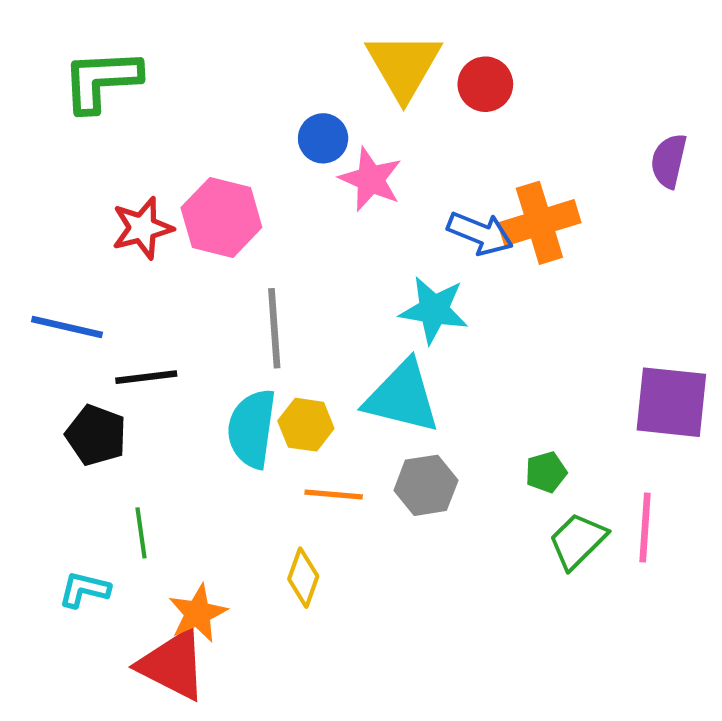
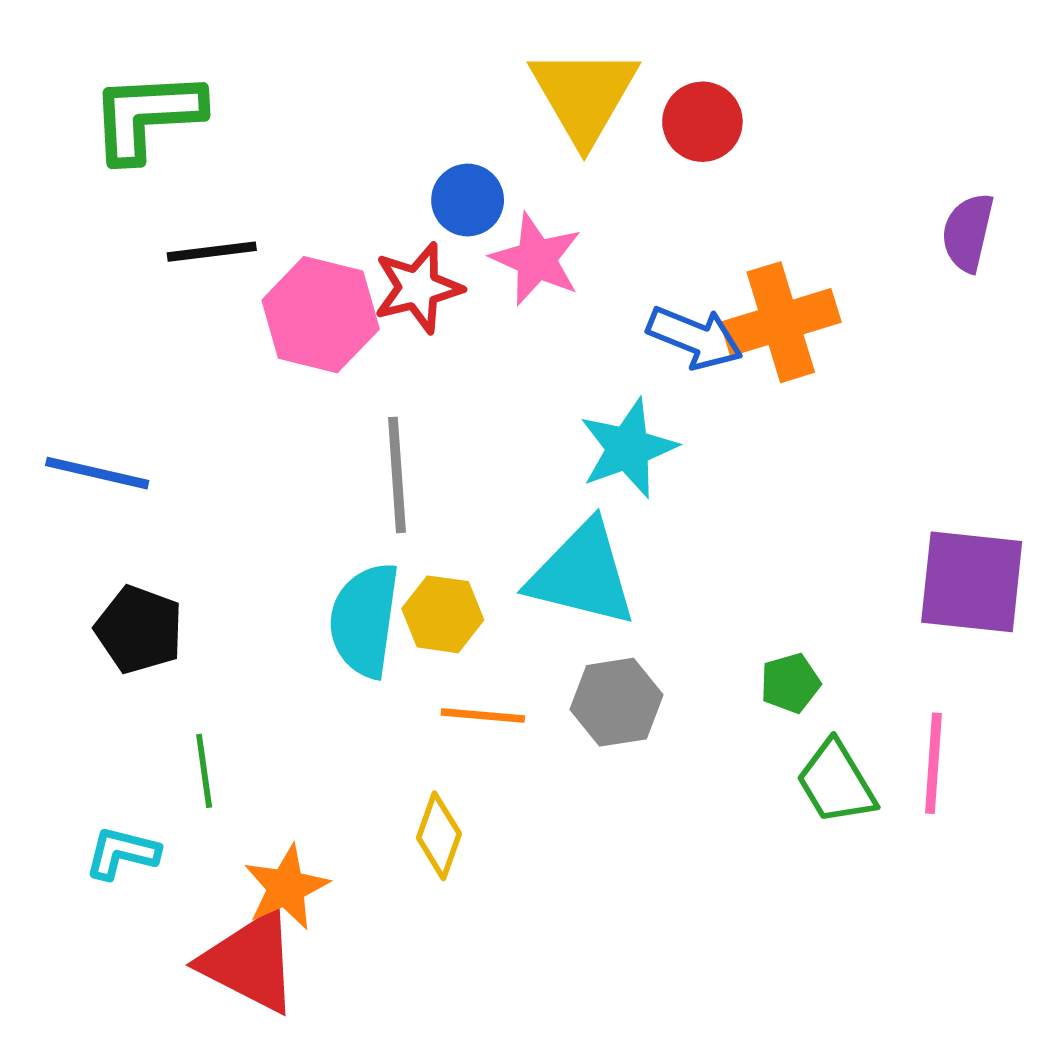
red star: (142, 228) -> (418, 288), moved
cyan star: (434, 310) -> (628, 448), turned -30
black line: (146, 377) -> (212, 252), moved
green trapezoid: (578, 541) -> (836, 782), turned -76

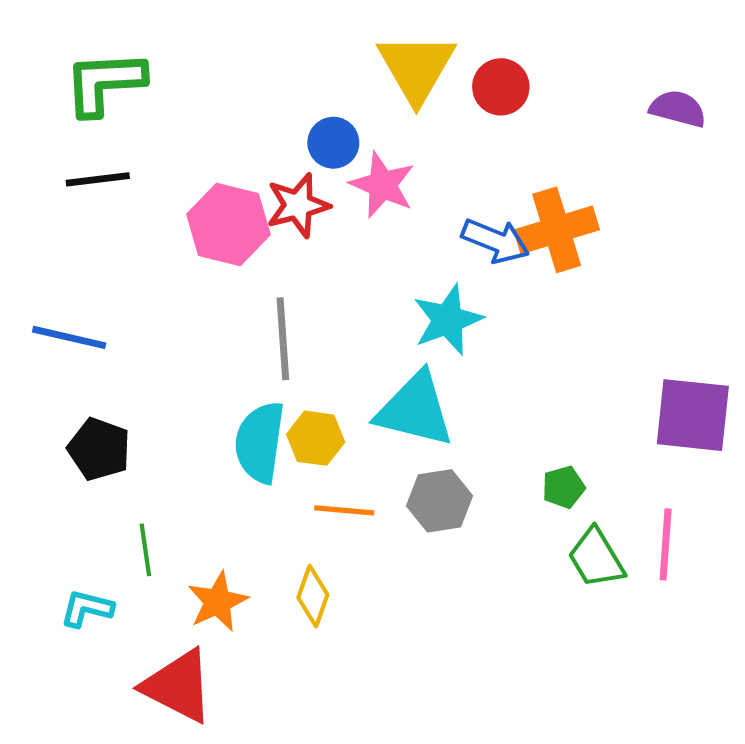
purple semicircle: (968, 232) -> (678, 109), moved, turned 92
black line: (212, 252) -> (98, 179), moved
orange star: (286, 887) -> (218, 602), moved

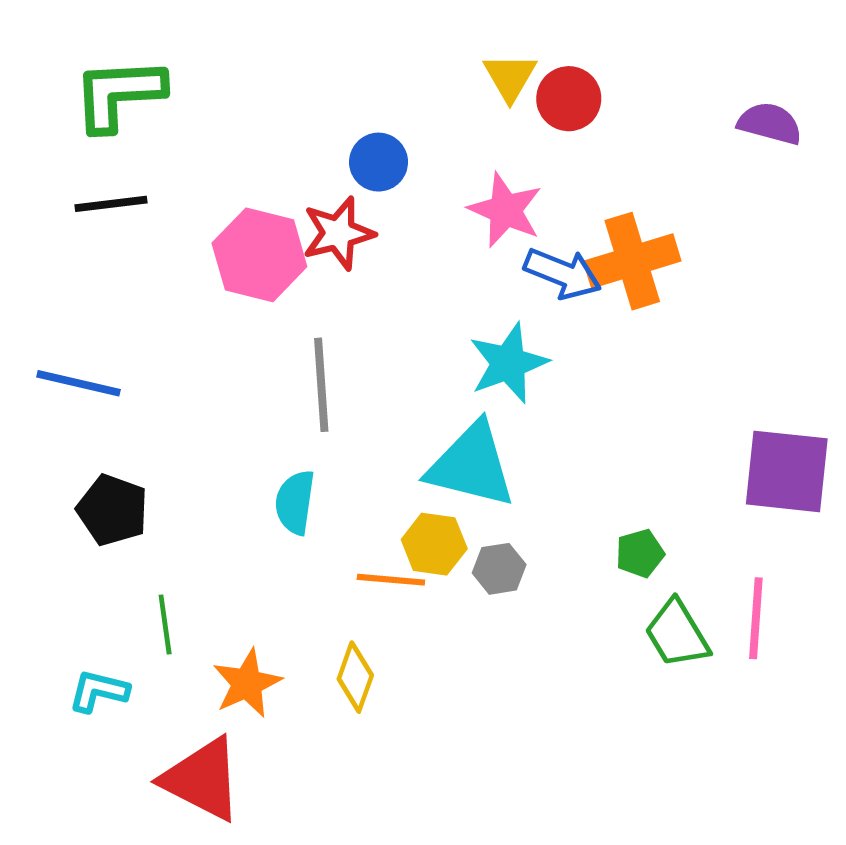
yellow triangle: (416, 68) -> (510, 77), moved, size x0.6
pink star: (382, 185) -> (505, 210), moved
yellow hexagon: (316, 438) -> (434, 544), moved
cyan semicircle: (260, 442) -> (295, 502), size x0.7
gray hexagon: (440, 501) -> (499, 569), size x0.7

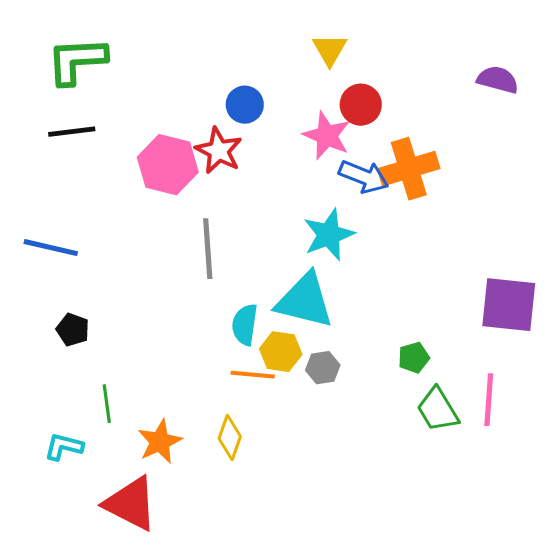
red circle: (569, 99) -> (361, 105), moved
red star: (338, 233) -> (219, 151), turned -30
cyan semicircle: (295, 502) -> (245, 325), moved
black pentagon: (113, 510) -> (73, 330), size x0.7

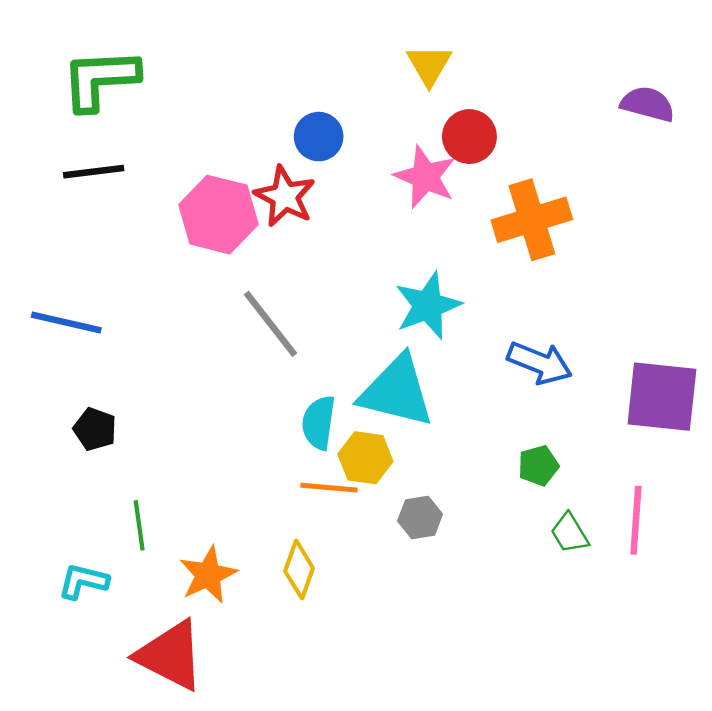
blue arrow: (364, 177) -> (540, 363), moved
gray line: (208, 249) -> (270, 324), turned -34
gray hexagon: (323, 368) -> (420, 518), moved
green trapezoid: (438, 410) -> (570, 533), size x0.7

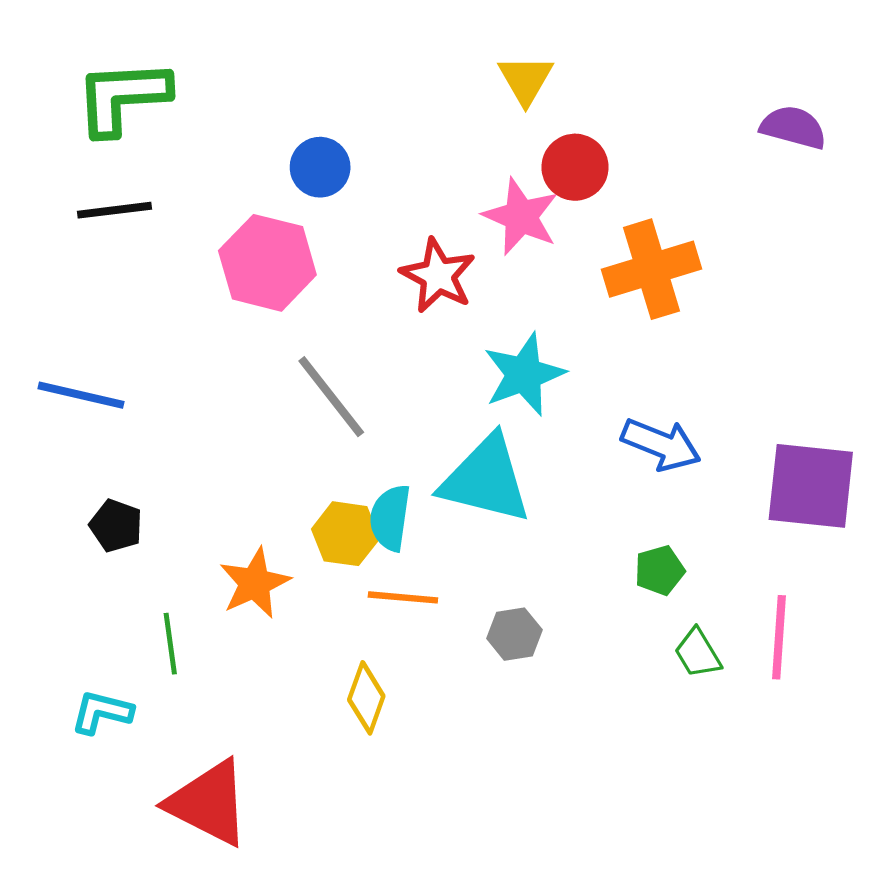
blue circle: (319, 137) -> (320, 167), moved
red star: (285, 196) -> (438, 276), moved
yellow hexagon: (365, 458) -> (346, 534), moved
orange star: (208, 575) -> (255, 583), moved

